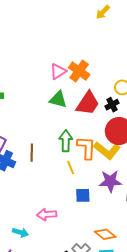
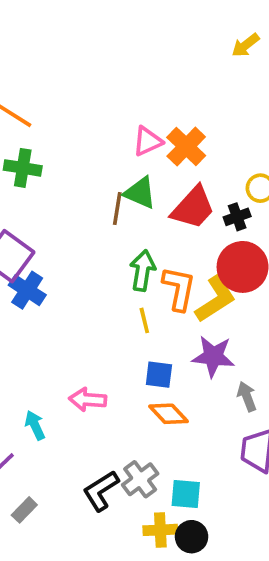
yellow L-shape: (107, 150) -> (215, 299), turned -80
brown line: (32, 153) -> (117, 209), moved
cyan arrow: (20, 232) -> (35, 425), turned -140
orange diamond: (105, 234) -> (169, 414), moved

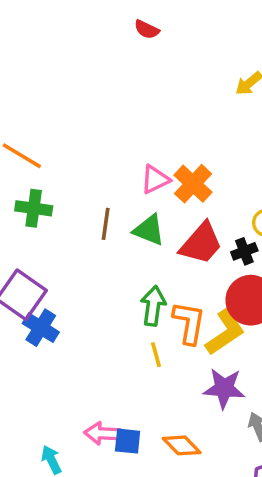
brown line: (117, 209) -> (106, 224), moved
blue square: (159, 375) -> (128, 441), moved

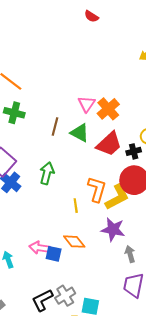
pink triangle: (155, 179) -> (87, 104), turned -36
green arrow: (153, 306) -> (47, 173), moved
orange diamond: (182, 445) -> (74, 242), moved

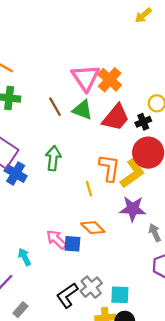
pink triangle: (87, 104) -> (86, 78), size x1.5
brown line: (55, 126) -> (55, 107), turned -36
pink arrow: (39, 248) -> (56, 239), turned 42

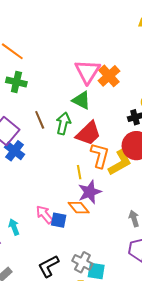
brown line: (55, 107) -> (40, 120), moved
red trapezoid: (116, 117) -> (88, 133), moved
green arrow: (53, 158) -> (63, 123), moved
purple star: (133, 209) -> (90, 192), moved, turned -30
gray cross: (91, 287) -> (82, 262), moved, turned -30

